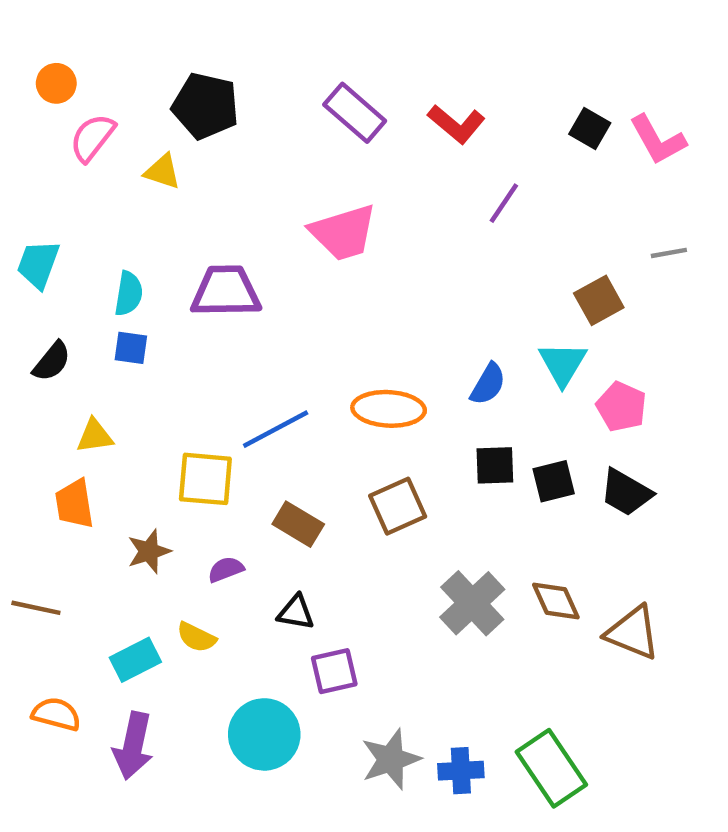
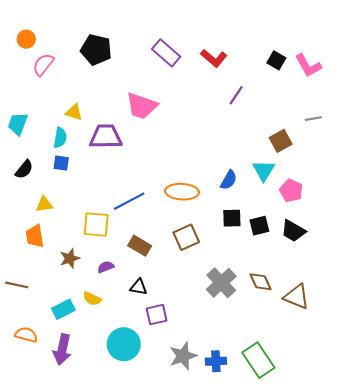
yellow triangle: (163, 172) -> (74, 112), moved
pink trapezoid: (343, 233) -> (142, 106), moved, turned 36

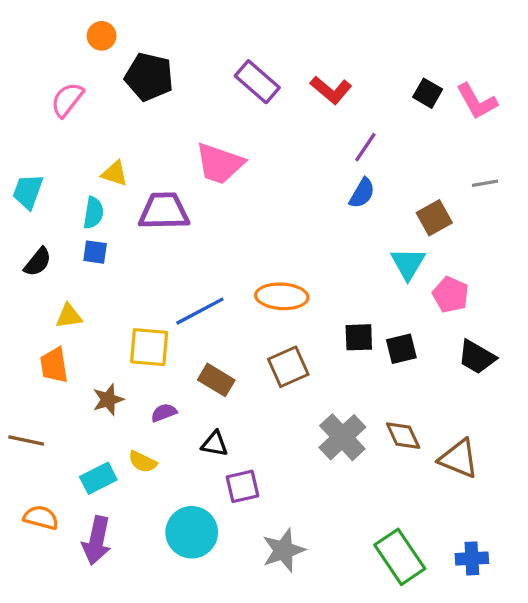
orange circle: (26, 39) -> (102, 36), moved
blue semicircle: (229, 180) -> (362, 193), moved
black trapezoid: (293, 231) -> (477, 357), moved
blue cross: (216, 361) -> (472, 558), moved

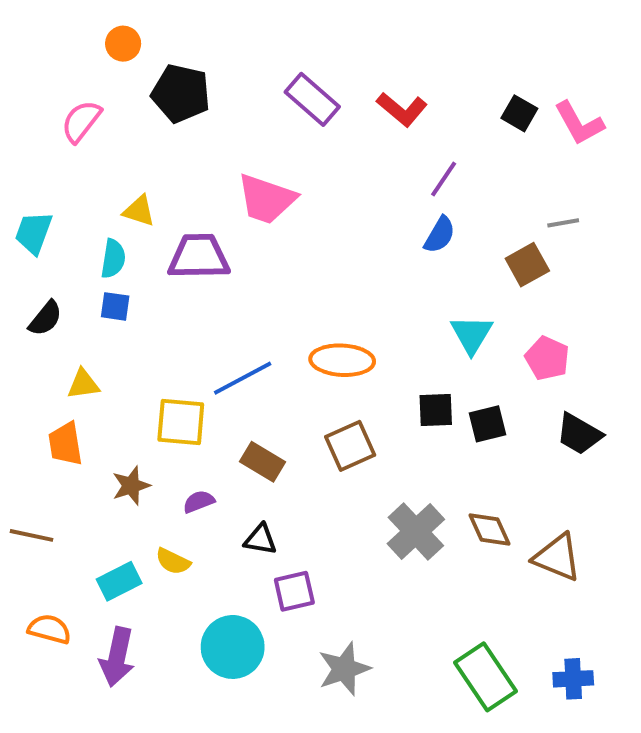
gray line: (485, 183) -> (563, 223), moved
cyan triangle: (408, 264) -> (472, 334), moved

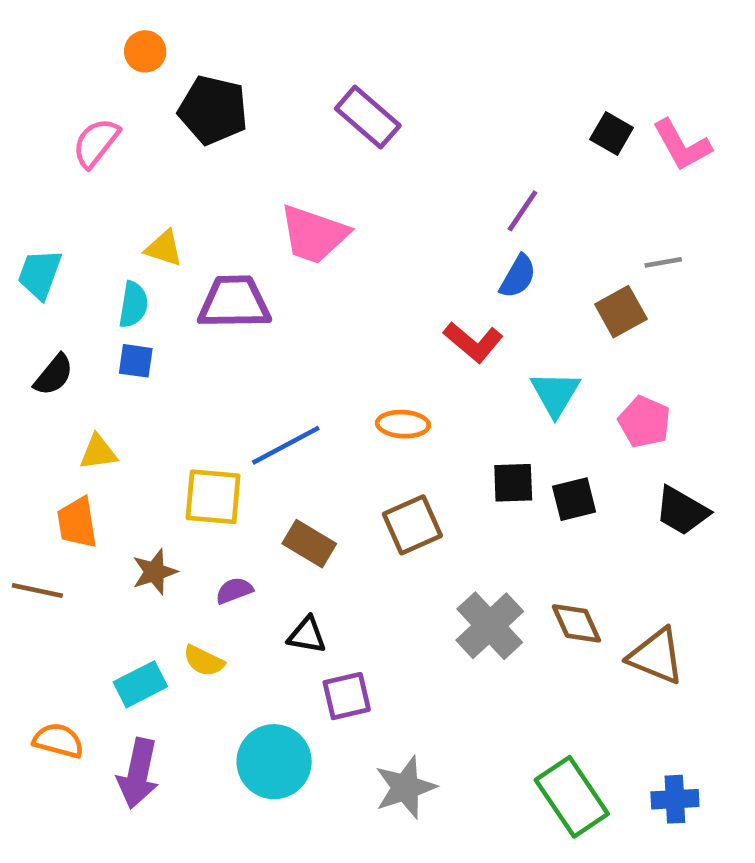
red L-shape: (402, 109) -> (473, 342), moved
orange ellipse: (342, 360) -> (403, 424), size x0.7
brown line: (32, 535) -> (37, 591), moved

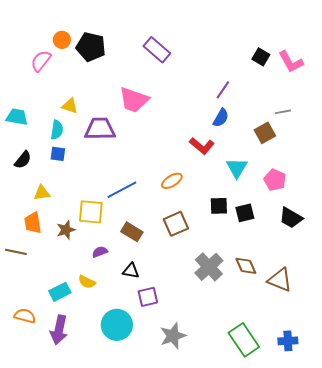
orange circle: (145, 51) -> (62, 40), moved
cyan trapezoid: (40, 274) -> (17, 117), turned 80
orange ellipse: (403, 424) -> (172, 181), turned -35
brown star: (155, 572) -> (66, 230), moved

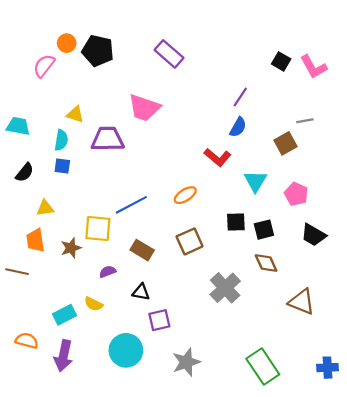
brown diamond: (246, 266) -> (266, 263), moved
blue cross: (288, 341) -> (327, 368), moved

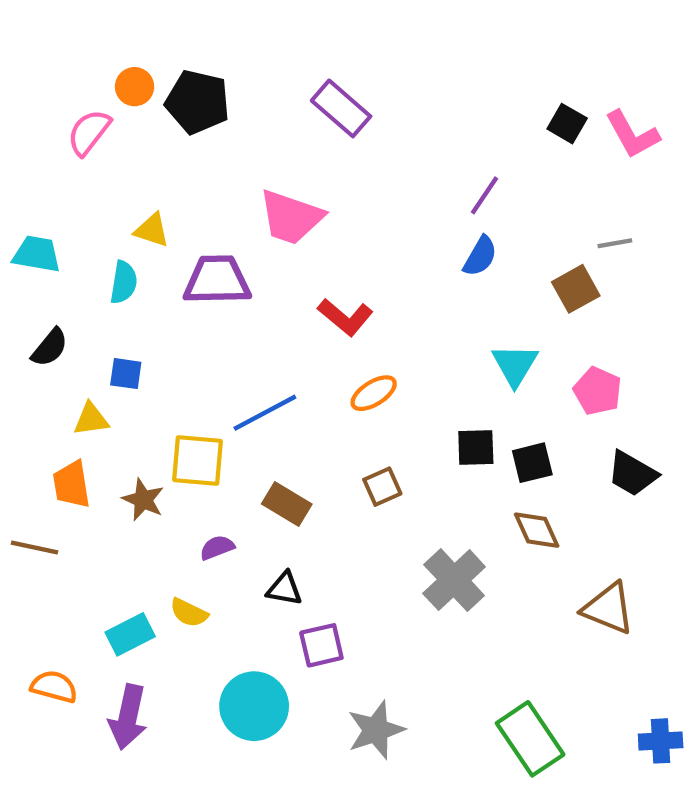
red L-shape: (218, 157) -> (345, 317), moved
blue square: (62, 166) -> (126, 374), moved
brown square: (190, 241) -> (382, 487), size x0.7
brown star: (71, 248) -> (143, 500), turned -30

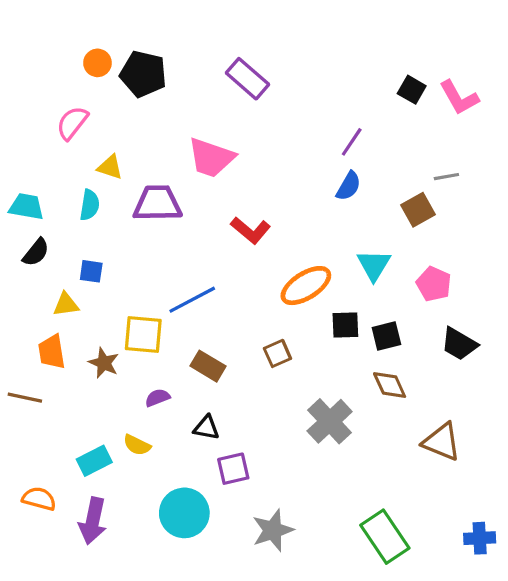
pink semicircle: (89, 132) -> (72, 123), moved
cyan trapezoid: (37, 254) -> (26, 207), moved
orange ellipse: (374, 393) -> (306, 286), moved, size x1.5

